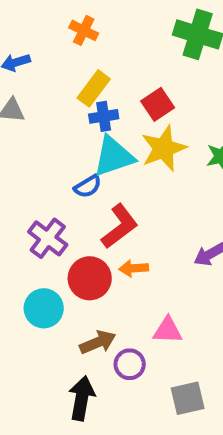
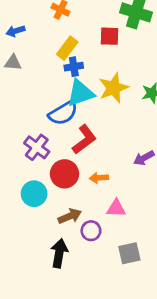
red square: (158, 104) -> (109, 36), moved, turned 36
blue semicircle: (88, 186) -> (63, 113), size x1.6
orange arrow: (134, 268) -> (99, 178), moved

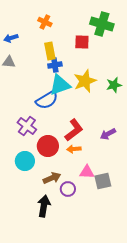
yellow rectangle: (67, 48) -> (50, 51), turned -48
red L-shape: (84, 139) -> (74, 130), moved
gray square: (129, 253) -> (103, 181), moved

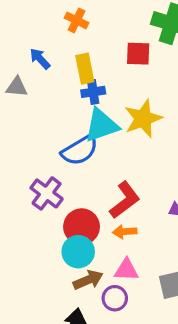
blue arrow: (11, 38) -> (40, 59), moved, turned 64
cyan circle: (25, 161) -> (78, 252), moved
pink triangle: (87, 172) -> (126, 270), moved

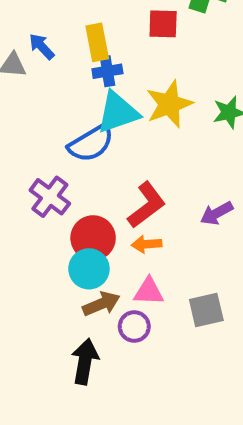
blue arrow: (40, 59) -> (42, 47), moved

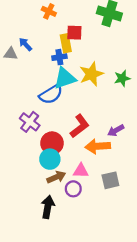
red square: (163, 24) -> (74, 33), moved
yellow rectangle: (97, 42) -> (66, 43), moved
orange arrow: (147, 244) -> (98, 146), moved, size x1.6

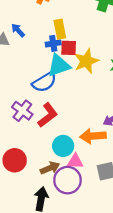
red square: (74, 33) -> (69, 48), moved
red L-shape: (80, 126) -> (48, 115), moved
red circle: (52, 143) -> (15, 160), moved
cyan circle: (50, 159) -> (63, 146), moved
purple circle: (73, 189) -> (68, 180), size x1.6

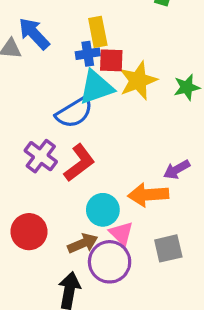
blue arrow: (18, 30) -> (34, 34), size x1.5
pink triangle: (75, 161) -> (121, 233), turned 42

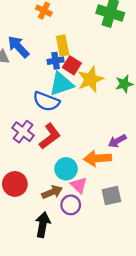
red square: (111, 60) -> (72, 65), turned 30
blue semicircle: (74, 112) -> (46, 101), turned 52
purple circle: (110, 262) -> (71, 205), size x0.7

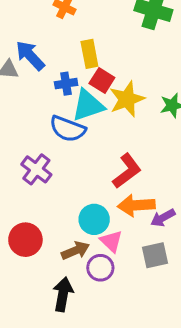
blue cross: (56, 61) -> (66, 84), moved
red L-shape: (50, 136) -> (127, 171), moved
purple arrow: (117, 141) -> (163, 218), moved

